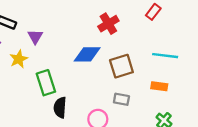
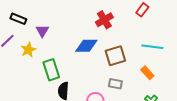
orange rectangle: (159, 86) -> (147, 73), turned 40

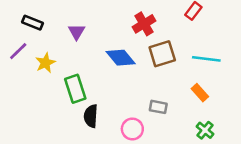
purple triangle: (42, 31) -> (77, 32), moved
blue diamond: (86, 46) -> (121, 58), turned 50
brown square: (115, 56) -> (162, 54), moved

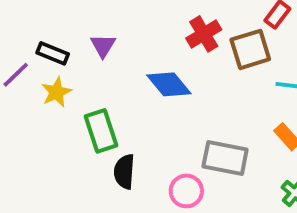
black rectangle: (32, 23) -> (53, 53), moved
brown square: (162, 54) -> (250, 49), moved
gray rectangle: (158, 107) -> (225, 158), size x1.6

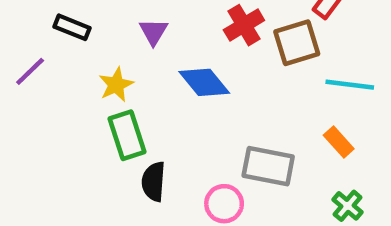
purple triangle: (103, 46) -> (154, 32), moved
black rectangle: (53, 53) -> (72, 27), moved
yellow star: (56, 92) -> (116, 85), moved

